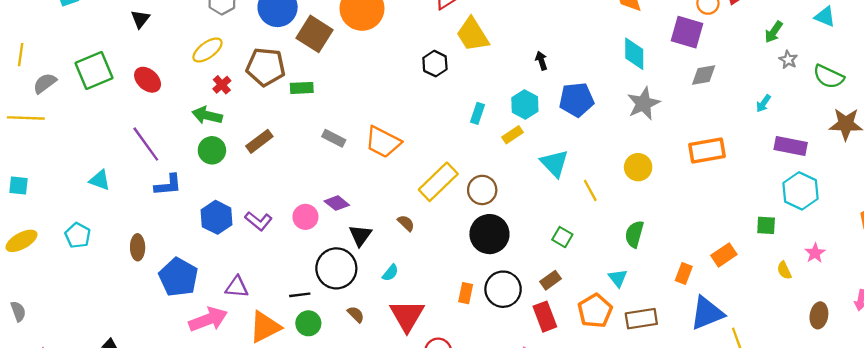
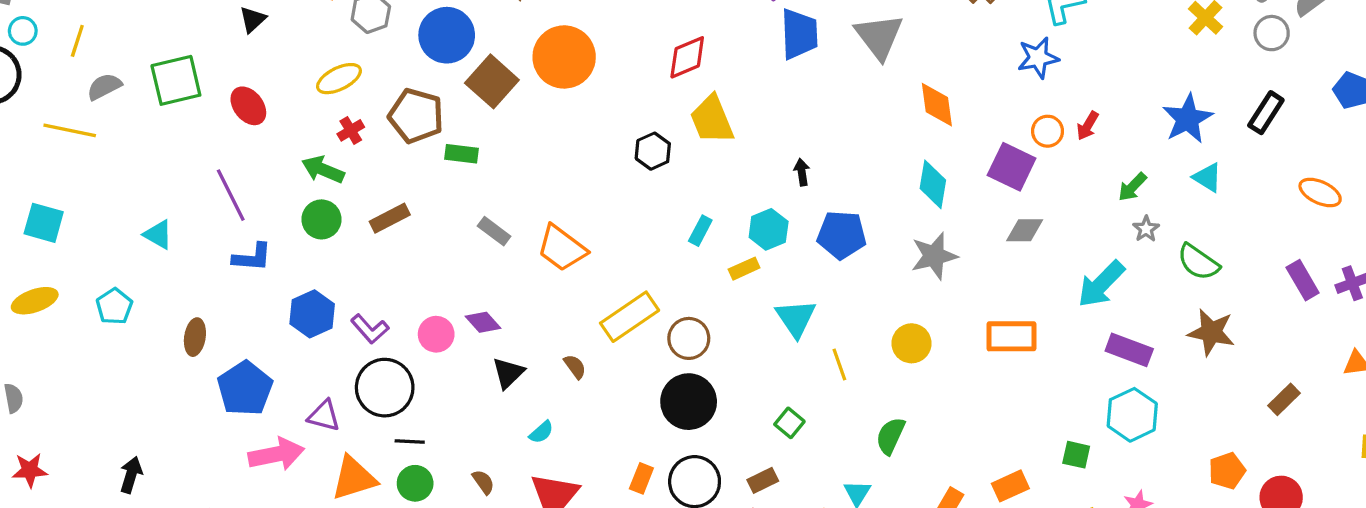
cyan arrow: (763, 103) -> (1101, 284), size x2.0
cyan square: (19, 185) -> (44, 223), size x1.4
black circle: (336, 268) -> (385, 388), moved

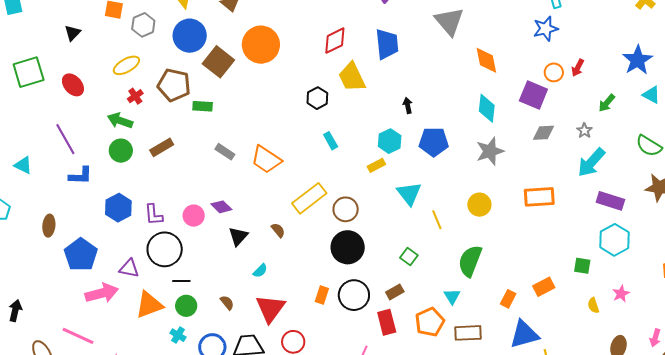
blue trapezoid: (799, 34) -> (387, 44), moved
gray star: (1146, 229) -> (584, 131), moved
cyan rectangle: (700, 231) -> (331, 141), moved, turned -54
purple L-shape: (370, 329) -> (154, 215), turned 40
green semicircle: (890, 436) -> (470, 261), size x1.4

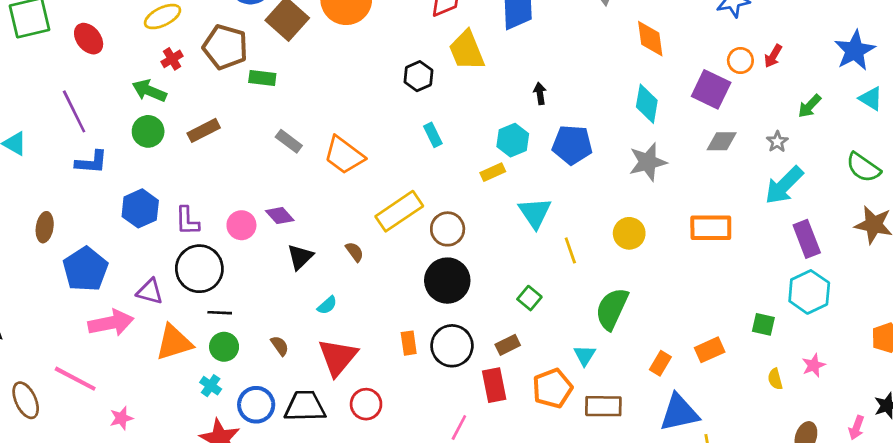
purple rectangle: (610, 201) -> (807, 239), turned 48
orange rectangle: (322, 295) -> (409, 343), turned -30

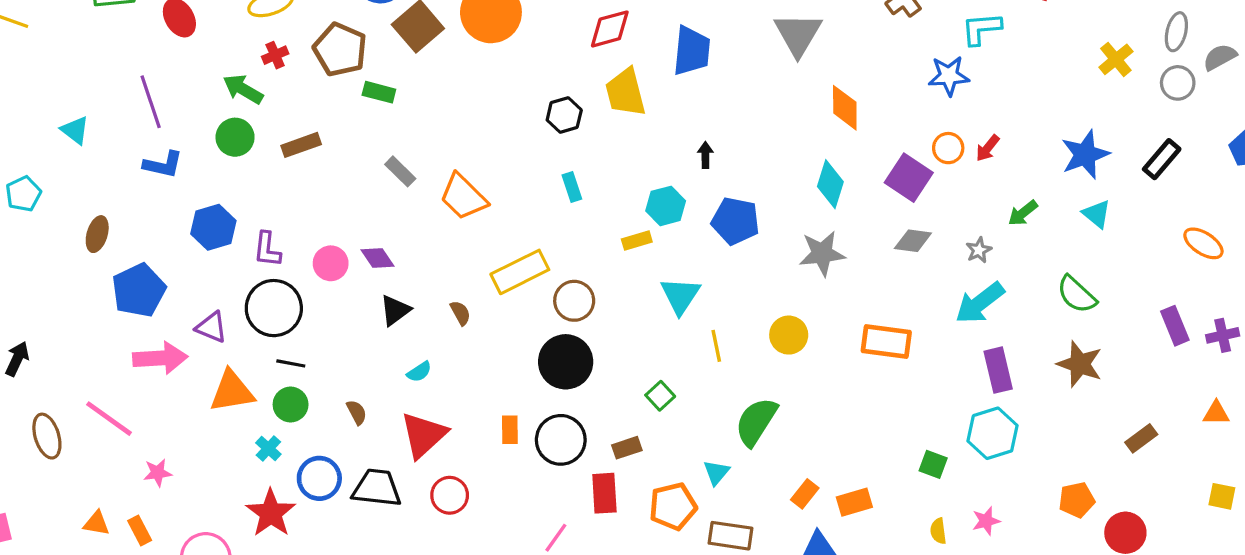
orange rectangle: (710, 350) -> (854, 502), moved

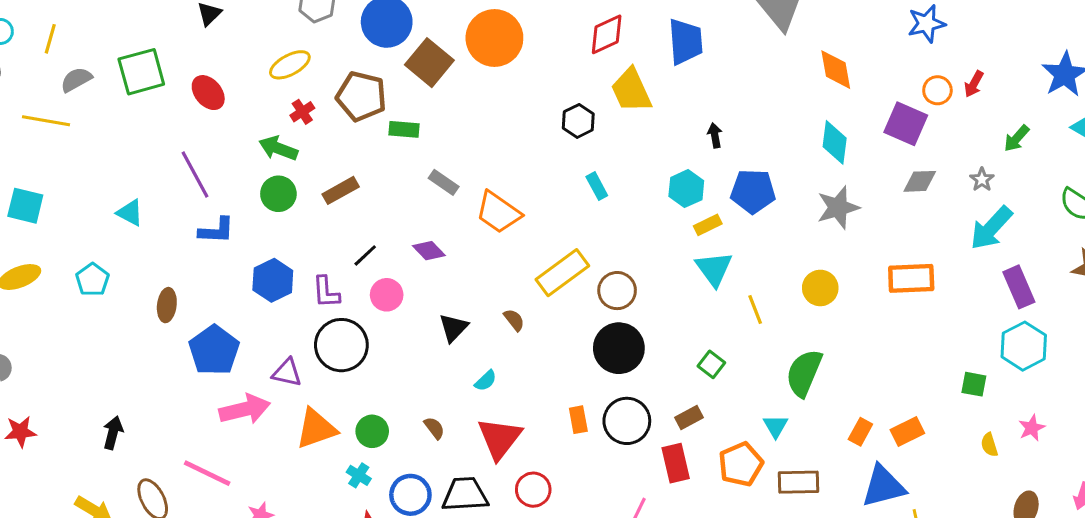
gray rectangle: (400, 171) -> (444, 182), moved
yellow rectangle: (637, 241) -> (708, 225), moved
purple diamond: (378, 258) -> (429, 251), moved
black line: (291, 363) -> (365, 255), moved, turned -44

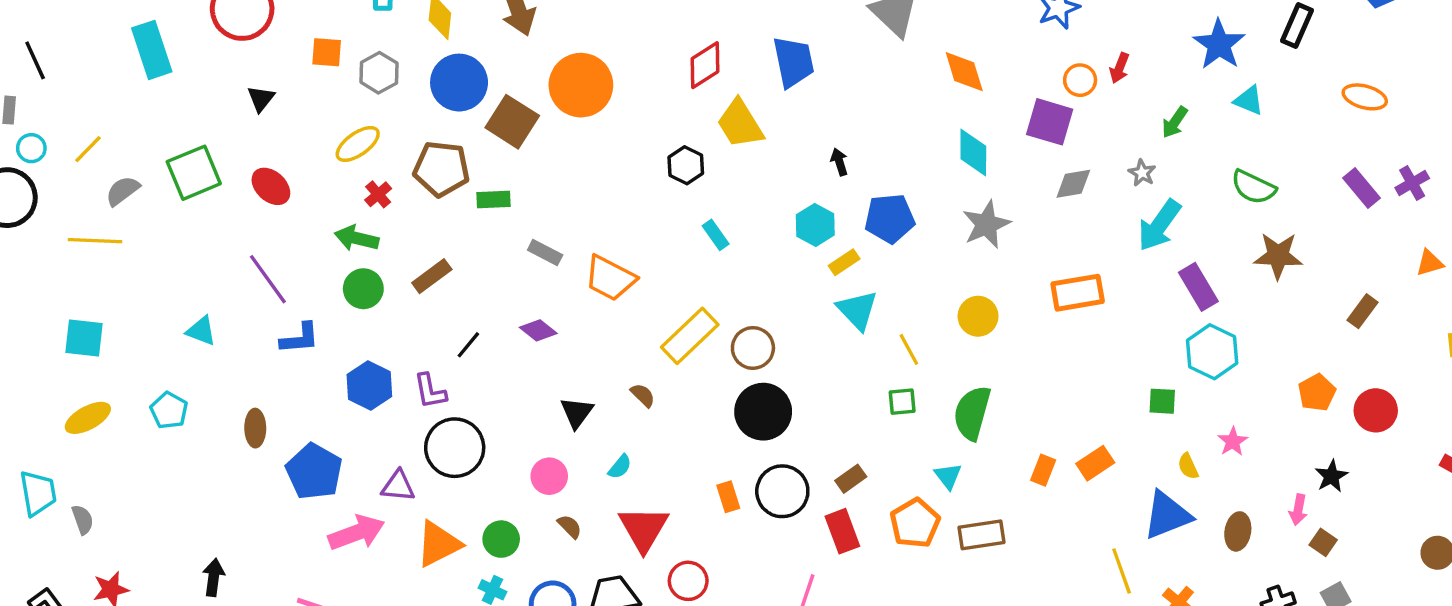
yellow line: (50, 39) -> (88, 149), turned 36
pink circle: (387, 295) -> (549, 476), moved
green square: (711, 364) -> (902, 402), moved, turned -36
blue triangle: (883, 486) -> (1167, 515), moved

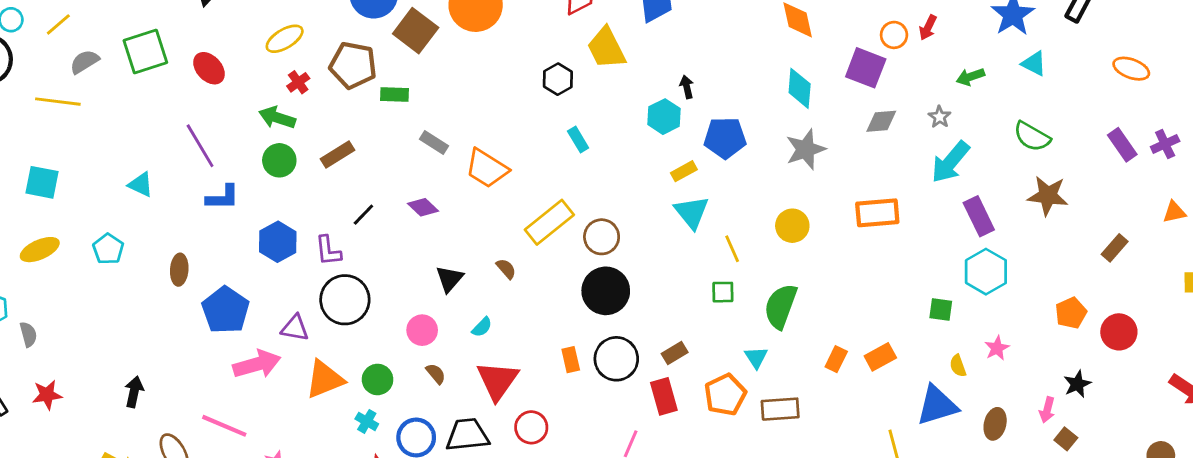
green arrow: (1175, 122) -> (970, 77), turned 32
cyan hexagon: (815, 225) -> (664, 117), moved

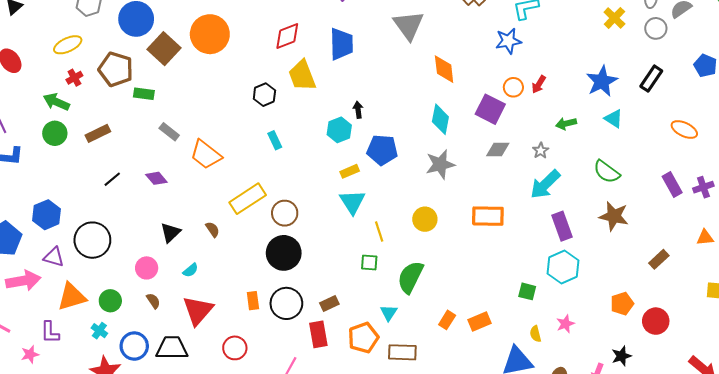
blue hexagon: (278, 242) -> (46, 215), moved
purple L-shape: (328, 251) -> (50, 332), moved
red circle: (531, 427) -> (235, 348), moved

